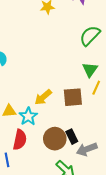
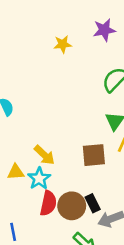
yellow arrow: (43, 97) -> (44, 155), moved, turned -96
red semicircle: (20, 140) -> (48, 203), moved

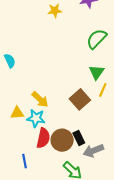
brown square: (94, 155) -> (80, 99), turned -36
cyan star: (39, 178) -> (36, 118), turned -30
blue line: (13, 232) -> (24, 161), moved

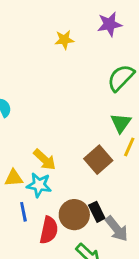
red semicircle: (43, 138) -> (49, 230), moved
gray arrow: (93, 151) -> (117, 229), turned -108
blue line: (24, 161) -> (23, 212), moved

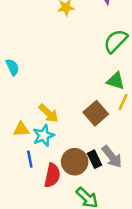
green triangle: (121, 123) -> (116, 81), turned -48
cyan star: (39, 185) -> (44, 136), turned -30
gray arrow: (117, 229) -> (112, 157), moved

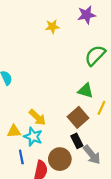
green triangle: (116, 81) -> (85, 91), moved
cyan star: (44, 136) -> (33, 137), turned -30
black rectangle: (94, 159) -> (77, 141), moved

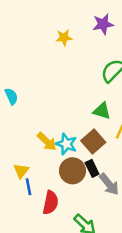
yellow triangle: (14, 131) -> (21, 171), moved, turned -48
cyan star: (33, 137) -> (66, 144), moved
brown circle: (60, 159) -> (72, 171), moved

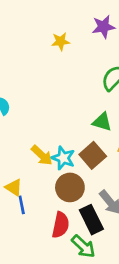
black rectangle: (92, 168) -> (91, 220), moved, size x1.5
yellow triangle: (21, 171) -> (14, 187), turned -35
red semicircle: (50, 203) -> (61, 225), moved

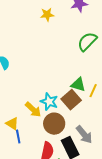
green triangle: (102, 122) -> (78, 85), moved
yellow arrow: (42, 155) -> (33, 110), moved

